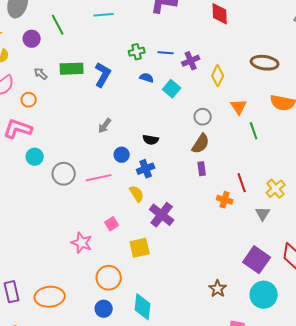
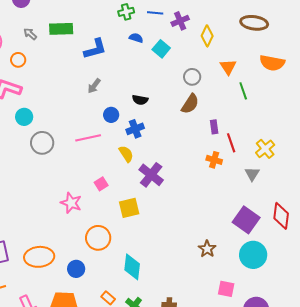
blue L-shape: (103, 75) -> (95, 49), moved, turned 45
purple rectangle: (202, 169) -> (214, 127), moved
gray circle: (64, 174) -> (42, 143), moved
blue circle: (104, 309) -> (76, 269), moved

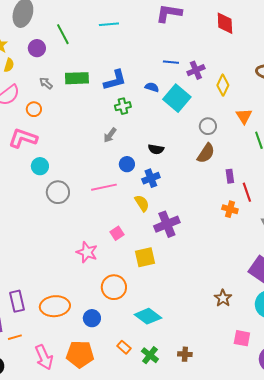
green cross: (126, 12) -> (123, 106), moved
blue L-shape: (95, 49) -> (115, 80), moved
cyan square: (161, 49) -> (177, 98), size x1.5
purple cross: (151, 175) -> (167, 224), turned 30
cyan diamond: (132, 267) -> (148, 316), turned -60

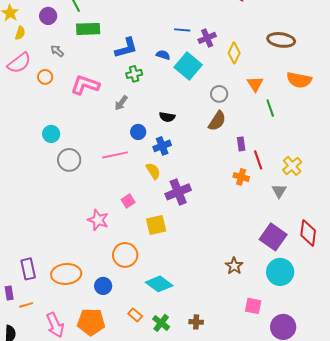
green rectangle: (77, 78) -> (88, 29), moved
pink L-shape: (23, 138) -> (85, 85), moved

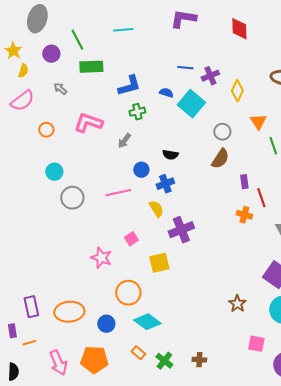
orange circle: (45, 77) -> (46, 130), moved
cyan diamond: (159, 284) -> (147, 322), moved

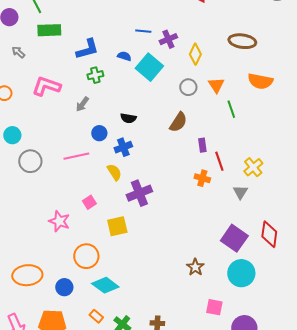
gray circle: (222, 132) -> (188, 87), moved

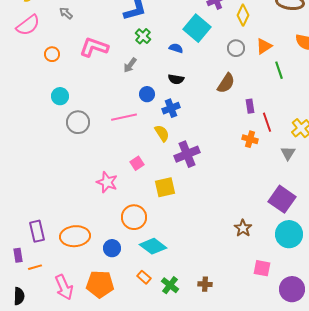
blue semicircle: (124, 56) -> (176, 48), moved
green cross: (95, 75) -> (143, 36), turned -35
orange triangle: (216, 85) -> (264, 46), turned 30

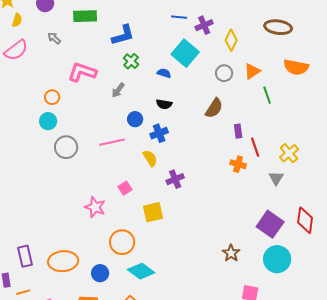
orange circle: (52, 54) -> (52, 97), moved
purple cross: (187, 154) -> (175, 179), size x0.7

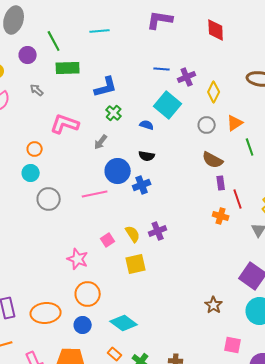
brown semicircle: (214, 108) -> (213, 160), moved, turned 85
blue circle: (135, 119) -> (118, 171), size x1.6
yellow semicircle: (150, 158) -> (133, 234), moved
orange circle: (122, 242) -> (88, 294), moved

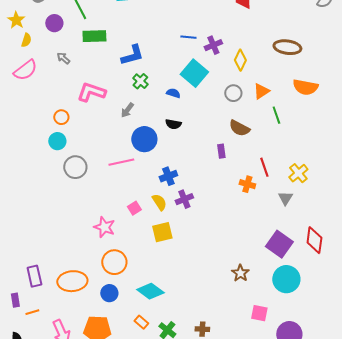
purple rectangle: (221, 183) -> (221, 151), moved
blue cross: (142, 185) -> (168, 176), moved

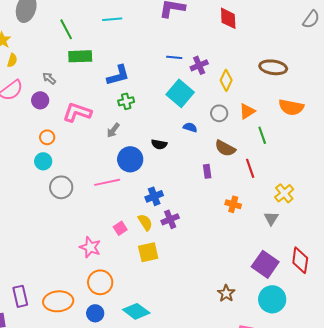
purple circle: (54, 23) -> (40, 100), moved
green cross: (140, 81) -> (126, 101), turned 35
blue semicircle: (173, 93) -> (190, 127), moved
red line: (264, 167) -> (250, 168), moved

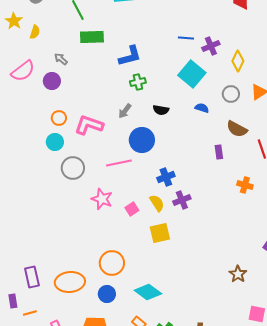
yellow semicircle: (12, 60) -> (35, 32), moved
pink L-shape: (77, 112) -> (89, 125), moved
black semicircle: (159, 144) -> (161, 110), moved
pink star: (90, 247) -> (102, 199), moved

